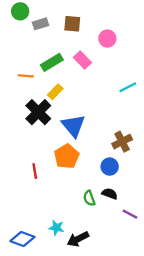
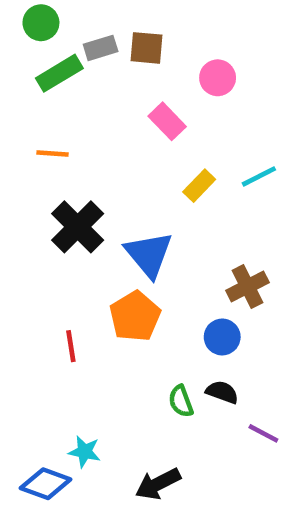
gray rectangle: (41, 24) -> (101, 48), moved
green rectangle: (52, 62) -> (59, 73), moved
yellow rectangle: (55, 92) -> (199, 186), moved
cyan star: (56, 228) -> (85, 452), moved

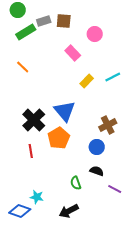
orange line: (52, 153) -> (23, 67), turned 40
black cross: (78, 227) -> (34, 120), moved
green semicircle: (181, 401) -> (76, 183), moved

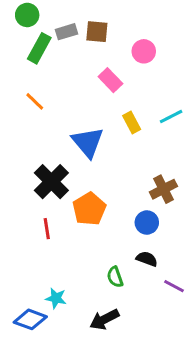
green rectangle: (26, 32) -> (39, 48), turned -30
yellow rectangle: (87, 81) -> (132, 123), turned -72
blue triangle: (65, 111) -> (88, 142), moved

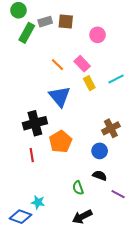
pink rectangle: (110, 80) -> (82, 64), moved
orange line: (35, 101) -> (58, 65), moved
black cross: (51, 182) -> (35, 123), turned 30
black arrow: (104, 319) -> (82, 217), moved

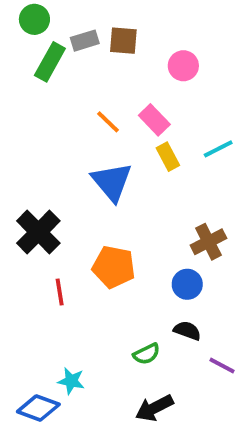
black cross: (35, 123) -> (38, 232), moved, turned -30
orange pentagon: (61, 142) -> (114, 267), turned -30
green semicircle: (78, 188) -> (147, 354), turned -96

